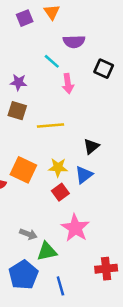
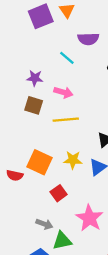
purple square: (25, 18) -> (41, 16), size x1.5
pink arrow: (68, 84) -> (63, 92), moved, turned -66
red square: (60, 192) -> (59, 193), moved

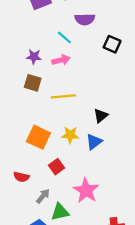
pink arrow: (63, 92) -> (61, 60), moved, turned -30
red semicircle: (15, 175) -> (21, 177), moved
gray arrow: (44, 224) -> (43, 196), turned -70

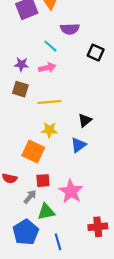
yellow star: (70, 135) -> (49, 130), moved
orange square: (38, 137) -> (33, 151), moved
red square: (57, 167) -> (43, 181), moved, turned 32

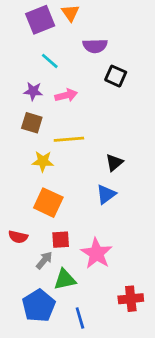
cyan line: (50, 46) -> (50, 61), moved
black square: (96, 53) -> (116, 76), moved
yellow star: (49, 130) -> (43, 161), moved

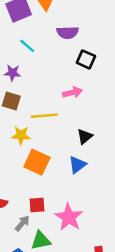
pink arrow: (66, 95) -> (72, 92), moved
orange square: (48, 203) -> (37, 162), moved

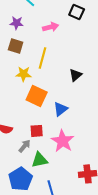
pink arrow: (72, 92) -> (51, 27), moved
yellow line: (44, 116) -> (43, 58), turned -70
blue triangle: (77, 165) -> (61, 109), moved

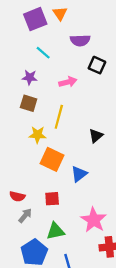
pink star: (63, 141) -> (94, 220), moved
gray arrow: (25, 146) -> (25, 215), moved

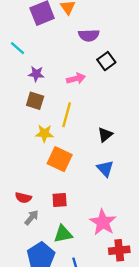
cyan line: (43, 53) -> (18, 48), moved
black square: (97, 65) -> (106, 61), turned 30
blue triangle: (79, 174) -> (105, 169), moved, turned -36

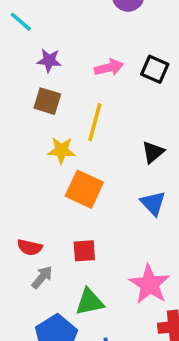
black square: (106, 61) -> (155, 69), moved, turned -30

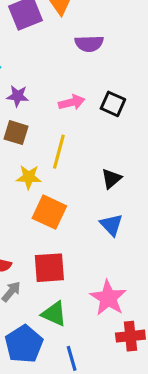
red square: (84, 251) -> (49, 268), size x1.5
green triangle: (90, 302) -> (54, 314), turned 36

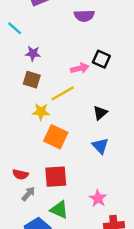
pink arrow: (72, 102) -> (80, 68), moved
yellow line: (59, 152) -> (63, 93), turned 45
pink star: (108, 298) -> (98, 198), size x0.7

